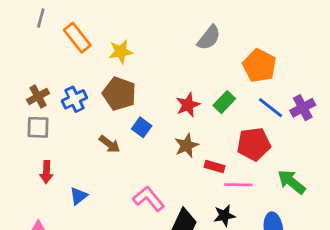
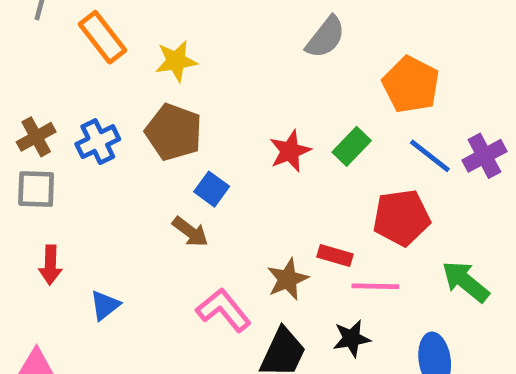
brown arrow: (109, 144) -> (190, 232), moved
brown star: (186, 145) -> (288, 279), moved

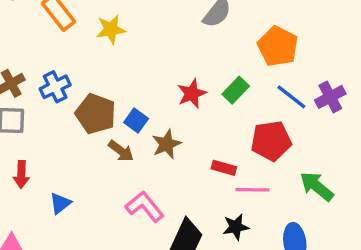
brown pentagon: (174, 132) -> (96, 114), moved
brown star: (288, 279) -> (166, 144), moved

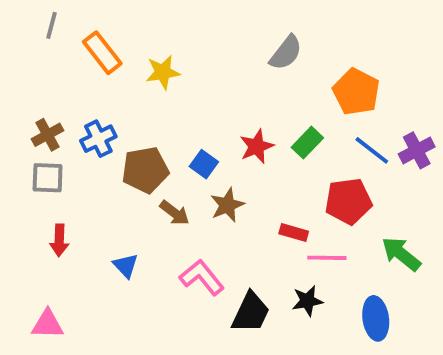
brown pentagon: (96, 114) -> (145, 170), turned -30
blue square: (136, 121) -> (204, 164), moved
blue triangle: (60, 203) -> (126, 266), moved, turned -35

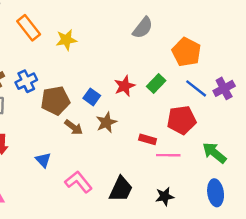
pink L-shape: (202, 277) -> (78, 182), moved
black star: (307, 301) -> (165, 196), moved
blue ellipse: (376, 318) -> (216, 193), moved

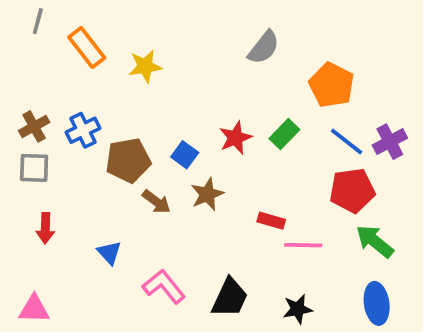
red pentagon: (182, 120) -> (352, 190), moved

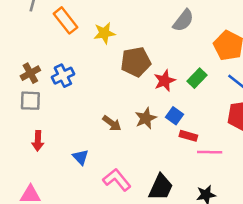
blue square: (185, 155) -> (175, 116), moved
brown pentagon: (128, 160) -> (136, 62), moved

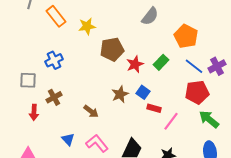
brown cross: (30, 73) -> (54, 97), moved
brown arrow: (112, 123) -> (91, 111), moved
pink line: (210, 152) -> (171, 121), turned -54
blue triangle: (81, 157) -> (68, 139), moved

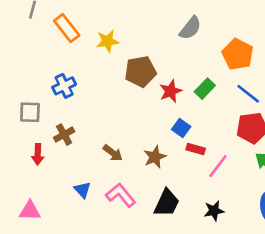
brown star: (120, 94) -> (155, 157), moved

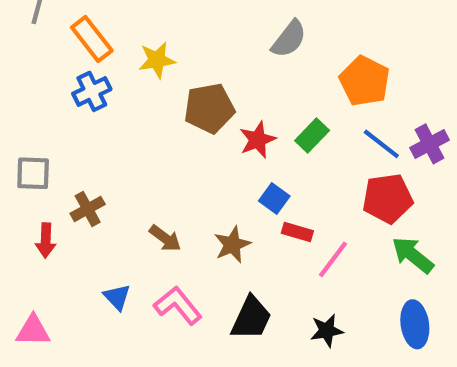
blue cross: (64, 86) -> (92, 91), moved

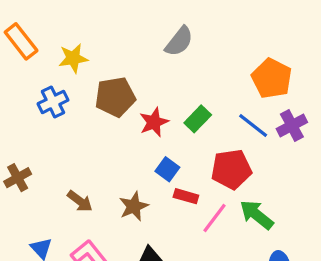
orange pentagon: (365, 81) -> (272, 78), moved
blue cross: (92, 91) -> (53, 102), moved
red pentagon: (388, 198) -> (231, 169), moved
green arrow: (413, 255) -> (257, 215), moved

